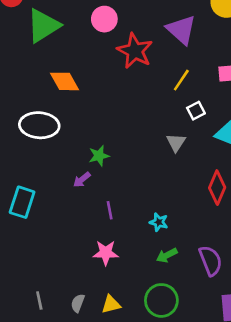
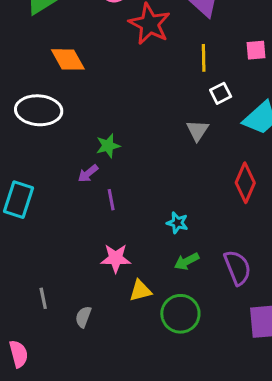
yellow line: (181, 80) -> (204, 58), turned -35
purple line: (110, 210) -> (111, 200), moved
gray line: (39, 300) -> (43, 298), moved
yellow triangle: (111, 304) -> (140, 291), moved

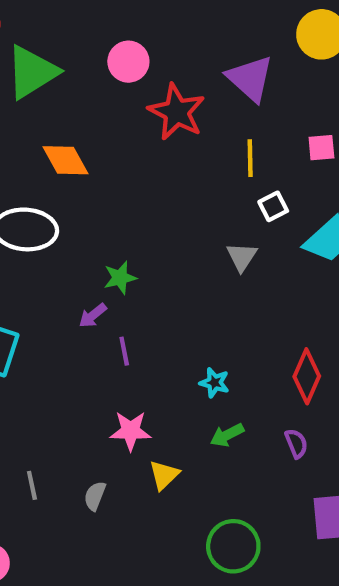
red diamond: (245, 183) -> (307, 376), moved
purple semicircle: (237, 268) -> (296, 443), size x0.6
yellow triangle: (140, 291) -> (164, 475), turned -30
green circle: (180, 314) -> (233, 546), moved
gray semicircle: (83, 317) -> (95, 496), moved

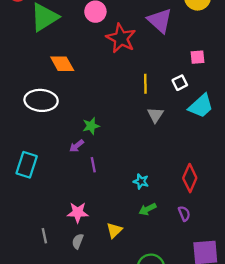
yellow line: (250, 158) -> (145, 84), moved
white square: (273, 206) -> (180, 83), moved
pink star: (131, 431) -> (78, 212), moved

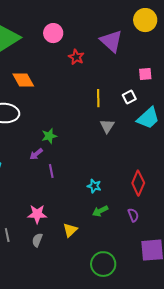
red star: (121, 38) -> (76, 57), size x0.6

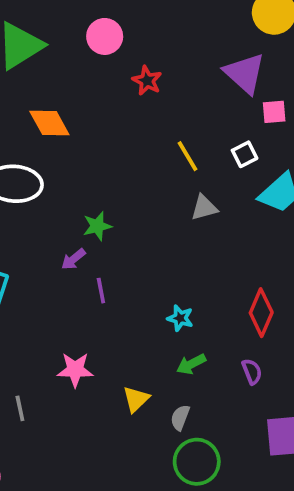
purple triangle: (111, 41) -> (245, 73), moved
yellow line: (98, 98) -> (188, 156), turned -30
gray triangle: (107, 126) -> (204, 208), turned 42
gray semicircle: (37, 240) -> (180, 418), moved

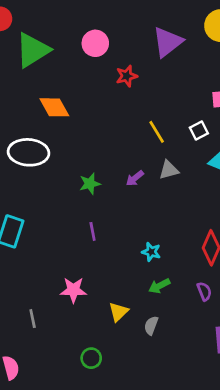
purple triangle: (245, 73) -> (168, 42), moved, turned 40
red star: (147, 81) -> (127, 76), turned 30
purple arrow: (73, 259) -> (135, 178), moved
green circle: (197, 462) -> (91, 358), moved, size x0.6

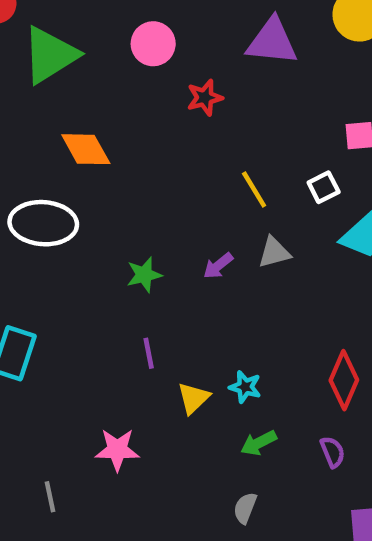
purple triangle: (168, 42) -> (272, 41), turned 44
yellow triangle: (118, 312) -> (194, 398), moved

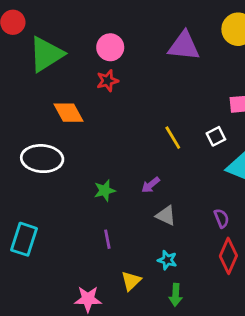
red star: (205, 98) -> (107, 81), moved
gray triangle: (274, 252) -> (166, 216), moved, turned 40
yellow triangle: (194, 398) -> (131, 281), moved
green arrow: (259, 443) -> (176, 295), turned -60
purple semicircle: (333, 452) -> (221, 218), moved

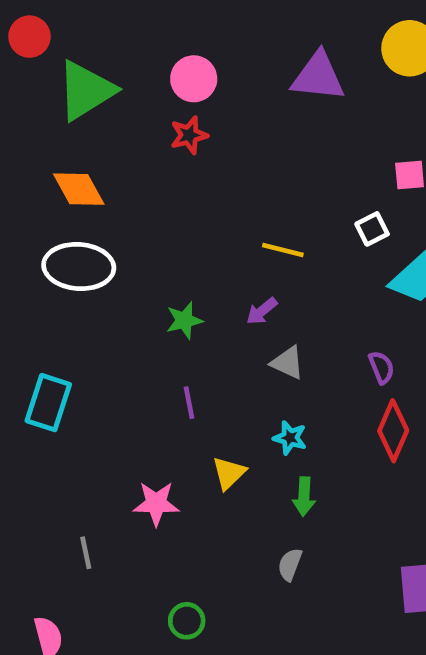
orange diamond: (68, 113) -> (79, 189), moved
yellow line: (173, 138) -> (283, 250), moved, turned -45

